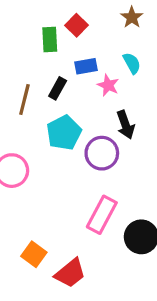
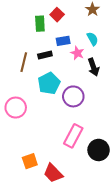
black rectangle: (58, 88) -> (45, 55), turned 48
black arrow: (125, 125) -> (93, 67), moved
orange square: (34, 254) -> (30, 161), turned 35
red trapezoid: (70, 273) -> (53, 173), turned 85

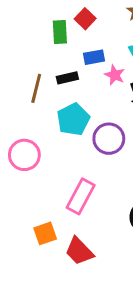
pink rectangle: (73, 136) -> (81, 196), moved

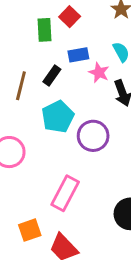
black rectangle: (67, 78) -> (52, 75), turned -42

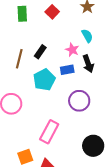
green rectangle: (45, 30) -> (22, 14), moved
blue rectangle: (78, 55) -> (67, 70), moved
purple circle: (93, 136) -> (79, 101), moved

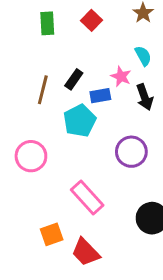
blue rectangle: (67, 70) -> (100, 96), moved
pink rectangle: (49, 132) -> (87, 197), turned -70

